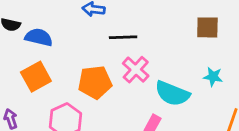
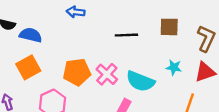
black line: (123, 37) -> (126, 35), moved
pink cross: (136, 70) -> (107, 74), moved

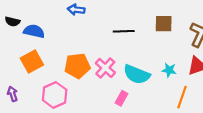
cyan star: (174, 67) -> (169, 70), moved

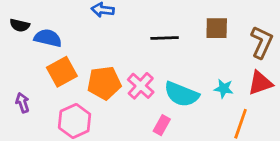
orange square: (32, 61) -> (62, 72), moved
purple arrow: (12, 94) -> (23, 103), moved

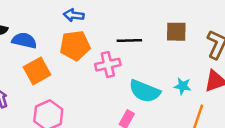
orange pentagon: (104, 83) -> (75, 46), moved
pink cross: (141, 86) -> (108, 65), moved, turned 35

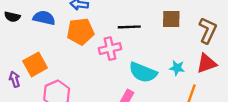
blue semicircle: (24, 41) -> (44, 18), moved
orange square: (37, 71) -> (35, 64), moved

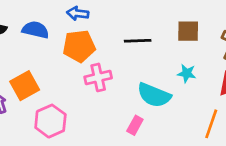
pink cross: (110, 49) -> (98, 77), moved
cyan star: (177, 68) -> (187, 73), moved

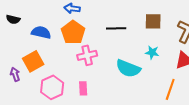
blue semicircle: (35, 30) -> (41, 32), moved
orange pentagon: (79, 46) -> (73, 32), turned -30
pink rectangle: (135, 125) -> (83, 88), moved, turned -32

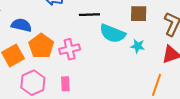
black line: (116, 28) -> (89, 15), moved
orange pentagon: (73, 32) -> (41, 46), moved
cyan semicircle: (128, 68) -> (113, 33), moved

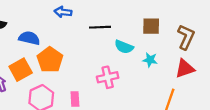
cyan semicircle: (113, 33) -> (124, 47), size x0.7
pink cross: (70, 49) -> (108, 77), moved

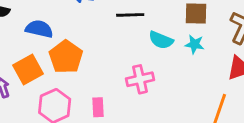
cyan star: (150, 60) -> (195, 44), moved

